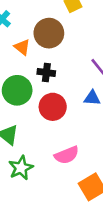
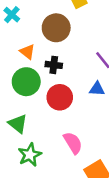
orange triangle: (22, 47) -> (27, 52), moved
pink semicircle: (67, 155) -> (73, 143), turned -100

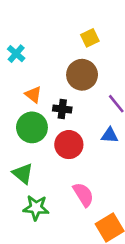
brown circle: (56, 28) -> (82, 75), moved
green star: (30, 155) -> (36, 208), turned 30

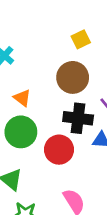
black cross: (62, 109) -> (78, 118), moved, size x1.5

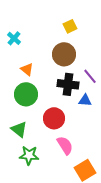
red circle: (59, 150) -> (54, 118), moved

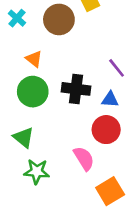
brown circle: (64, 54) -> (59, 19), moved
black cross: (68, 84) -> (76, 89), moved
red circle: (54, 118) -> (106, 130), moved

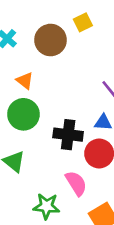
black cross: (76, 89) -> (68, 135), moved
green star: (37, 172) -> (46, 206), moved

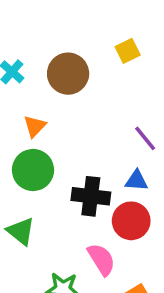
yellow square: (83, 22) -> (128, 51), moved
orange triangle: (25, 81) -> (35, 126), turned 36

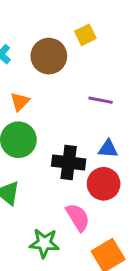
yellow square: (128, 51) -> (85, 35), moved
purple line: (145, 138) -> (101, 100), moved, turned -40

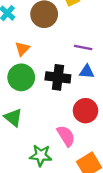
blue triangle: (108, 149) -> (87, 72), moved
black cross: (69, 163) -> (58, 77), moved

